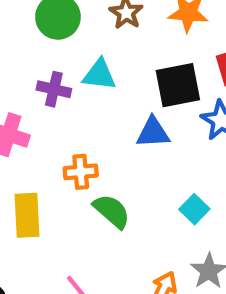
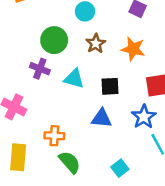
black square: (178, 85) -> (110, 86), moved, size x0.7
purple cross: (54, 89) -> (40, 69), moved

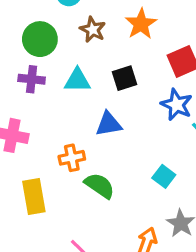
orange star: (133, 49) -> (141, 24), turned -30
blue triangle: (101, 118) -> (109, 124), moved

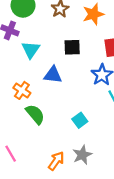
cyan triangle: (77, 80) -> (31, 50), moved, turned 48
orange cross: (72, 158) -> (22, 90), turned 30

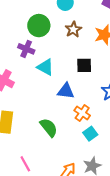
cyan triangle: (31, 50) -> (45, 67), turned -36
orange cross: (22, 90) -> (82, 113), moved

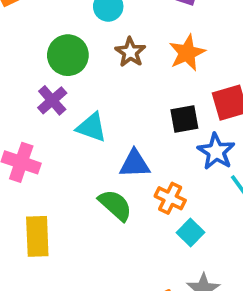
purple cross: (26, 49) -> (52, 100), turned 35
black square: (84, 65) -> (184, 119), moved
green semicircle: (49, 127) -> (115, 205), moved

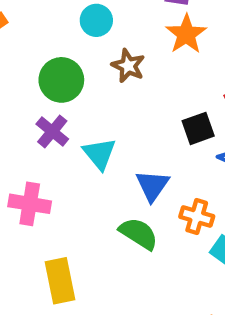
orange star: (187, 53) -> (186, 34), moved
cyan triangle: (92, 127) -> (100, 154), turned 40
blue triangle: (135, 164) -> (152, 185), turned -44

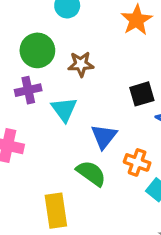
brown star: (128, 66) -> (81, 64), moved, turned -30
purple cross: (52, 131) -> (28, 90), turned 35
yellow rectangle: (60, 281) -> (56, 211), moved

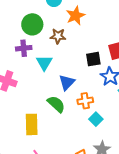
orange star: (137, 20) -> (76, 16), moved
orange cross: (137, 162) -> (85, 101), turned -35

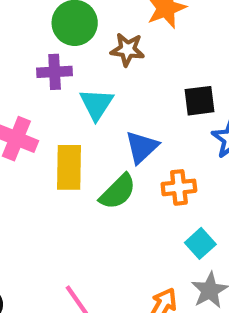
green semicircle: (56, 104) -> (118, 192), turned 90
cyan square: (96, 119) -> (200, 243), moved
yellow rectangle: (32, 124) -> (69, 167), moved

